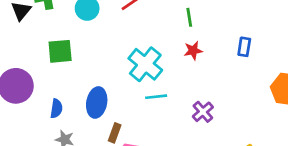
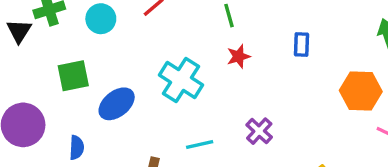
cyan line: (156, 97) -> (200, 145), moved
blue ellipse: (97, 102) -> (117, 104), moved, turned 48

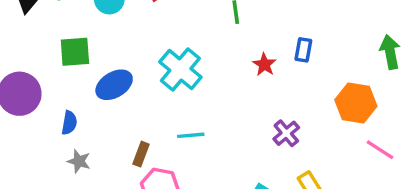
red star: (239, 56) -> (264, 65), moved, turned -30
purple cross: (259, 131) -> (286, 133), moved

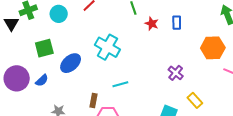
red star: (264, 65) -> (152, 24), moved
blue semicircle: (69, 123) -> (42, 80), moved, turned 48

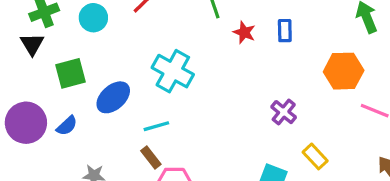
black triangle: (11, 24) -> (32, 44), moved
cyan line: (120, 84) -> (156, 126), moved
brown rectangle: (94, 100) -> (151, 158), turned -48

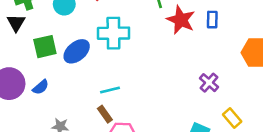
red star: (244, 32) -> (181, 20), size x1.6
cyan cross: (173, 71) -> (113, 33), moved, turned -32
blue ellipse: (113, 97) -> (77, 51), moved

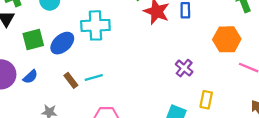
brown rectangle: (105, 114) -> (71, 80), moved
yellow rectangle: (232, 118) -> (206, 100), turned 54

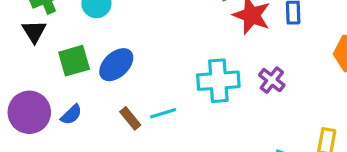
cyan cross: (95, 25) -> (218, 81), moved
purple cross: (184, 68) -> (272, 80), moved

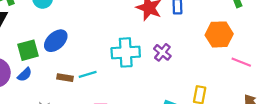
green square: (74, 61) -> (28, 50), moved
brown rectangle: (130, 118) -> (65, 78), turned -42

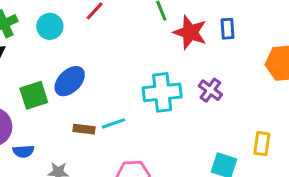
blue semicircle: (25, 75) -> (23, 151), moved, turned 42

